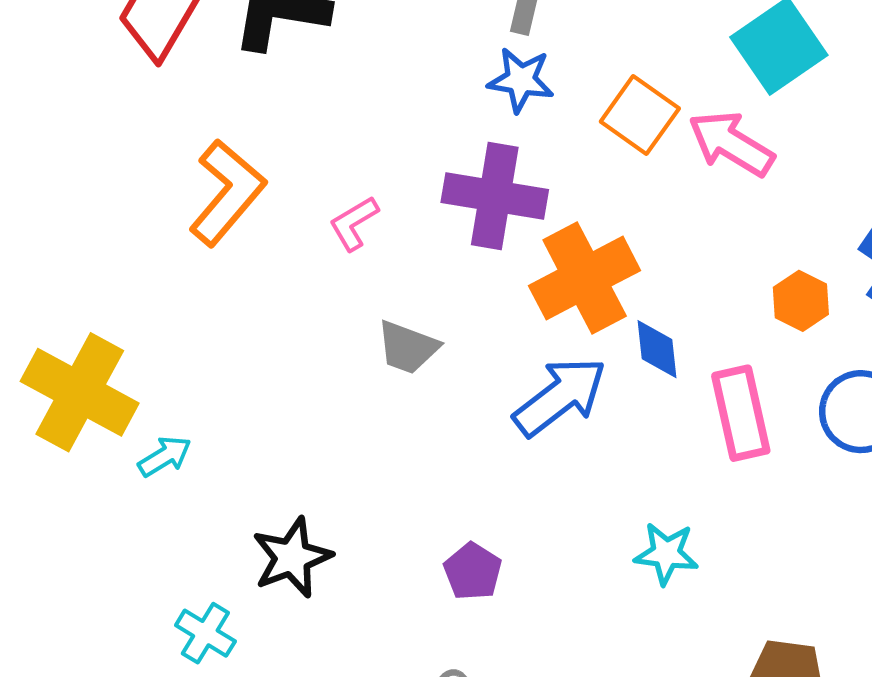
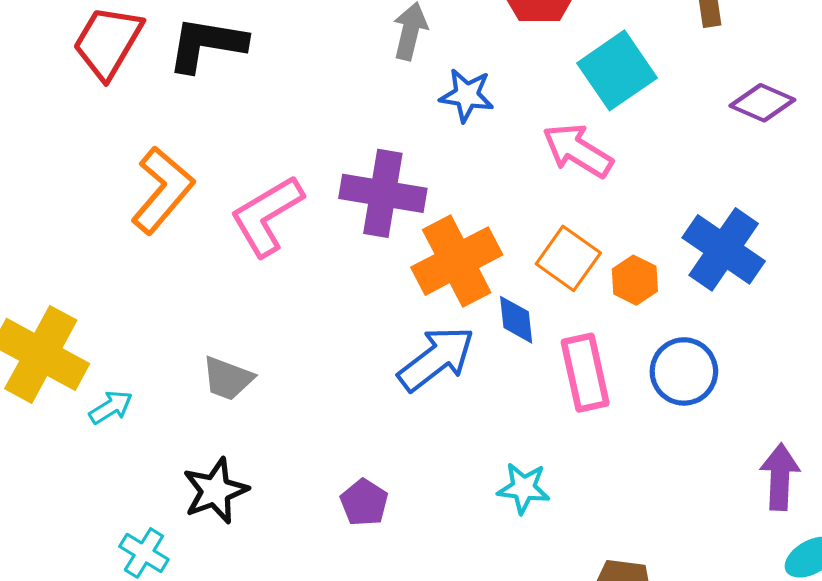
blue star: (521, 80) -> (467, 95), moved
orange square: (640, 115) -> (568, 258), moved
pink L-shape: (354, 223) -> (267, 216), size x1.8
gray trapezoid: (408, 347) -> (228, 379), moved

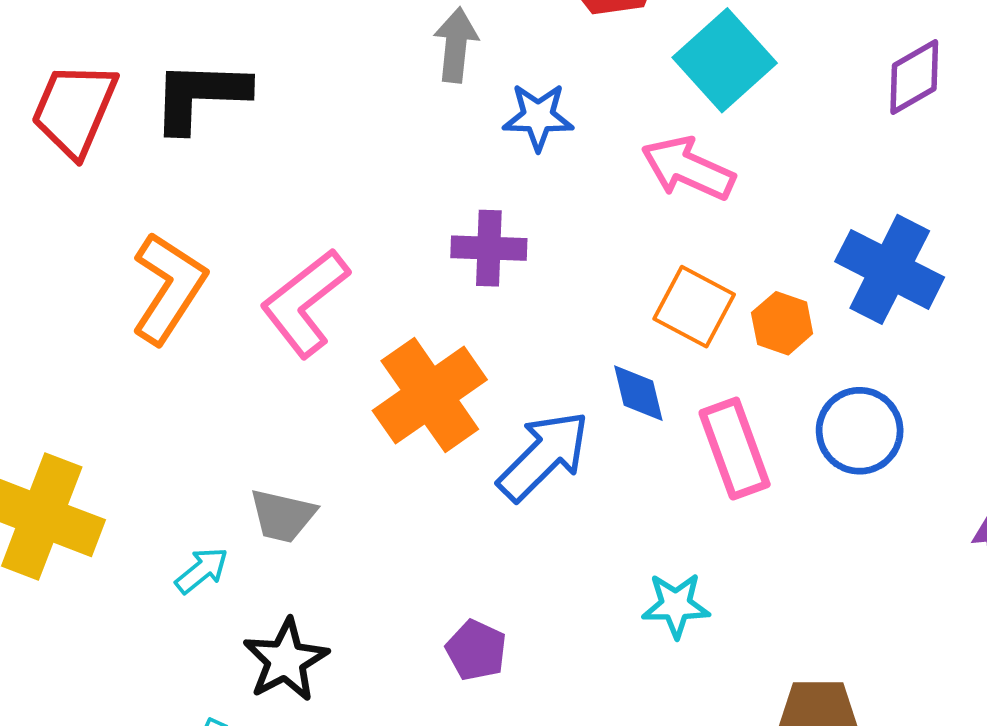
purple diamond: (762, 103) -> (914, 77), turned -46
purple cross: (383, 193) -> (489, 248), moved, size x0.7
orange cross: (457, 261) -> (430, 395), moved
cyan arrow: (111, 407) -> (202, 570), moved

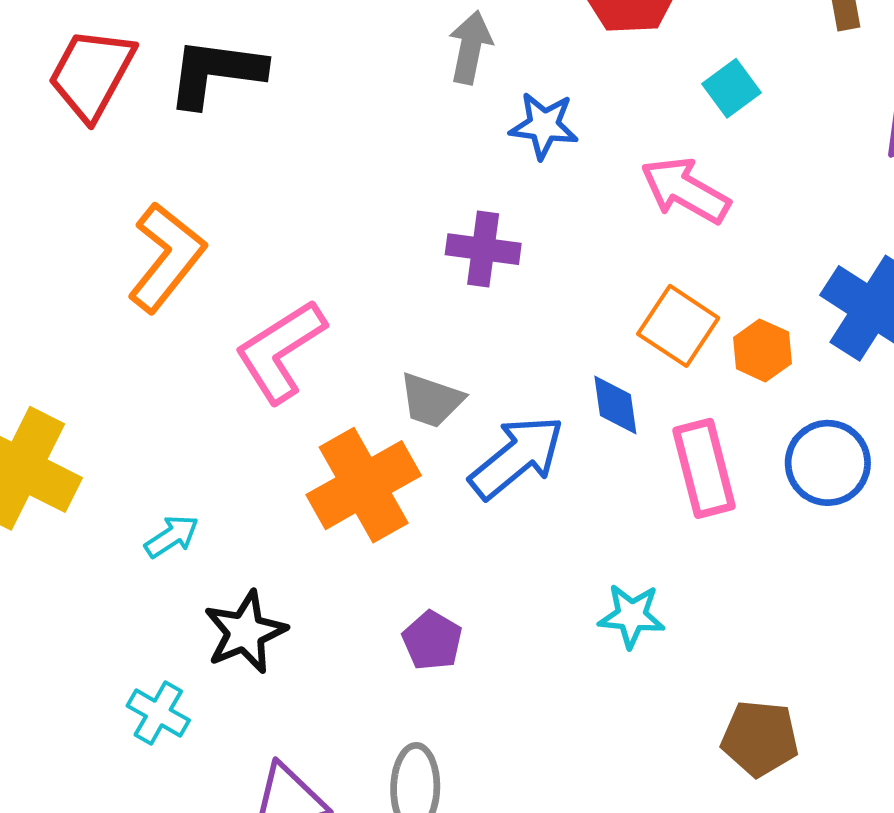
cyan square: (725, 60) -> (731, 88), size x0.6
pink L-shape: (305, 303) -> (280, 351), moved
orange cross: (430, 395) -> (364, 485), moved
gray trapezoid: (283, 516) -> (431, 400), moved

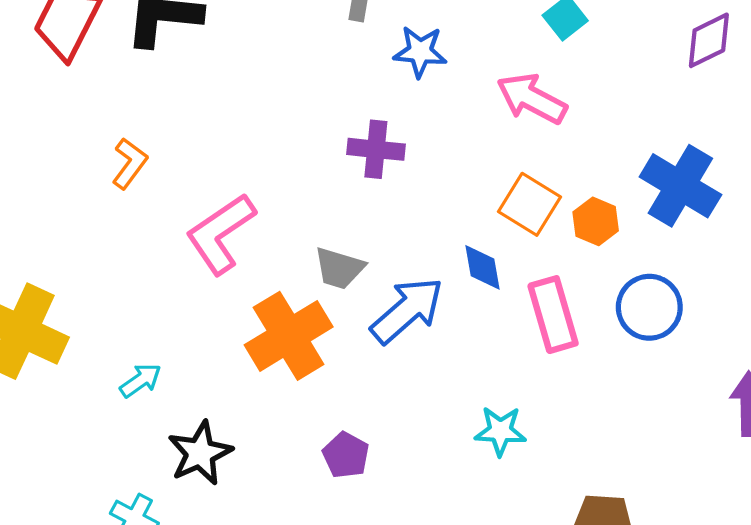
orange L-shape: (166, 257) -> (130, 163), size x0.6

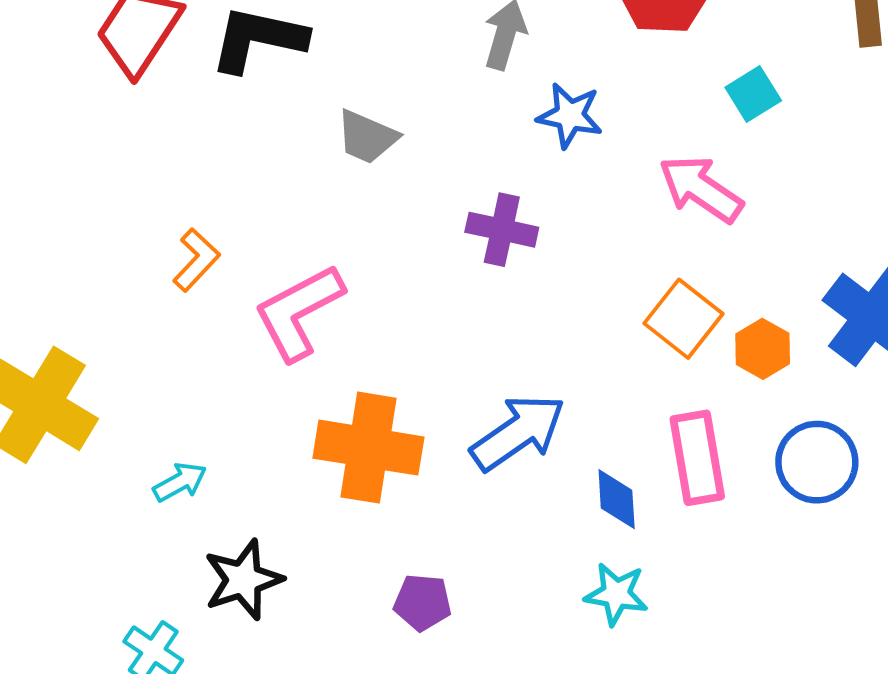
orange L-shape: (130, 163) -> (196, 260), moved
blue diamond: (483, 267) -> (617, 499), moved
gray trapezoid: (339, 268) -> (367, 137), moved
orange cross: (289, 336) -> (368, 448), turned 34
purple pentagon: (346, 455) -> (423, 602), turned -30

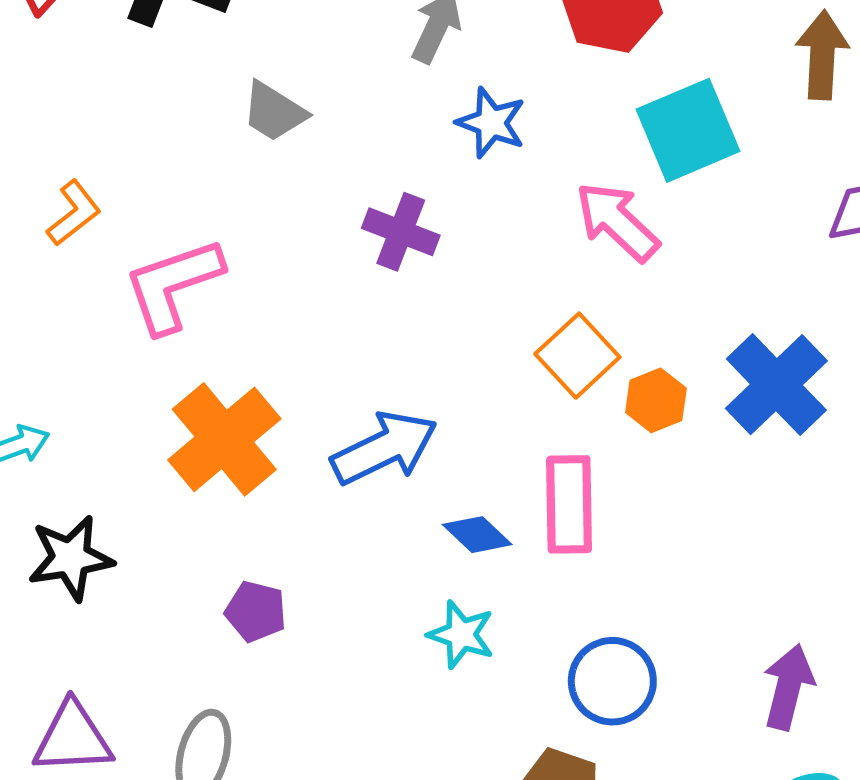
cyan square: (753, 94) -> (688, 130), size x1.8
orange cross: (368, 448) -> (224, 439), turned 32
blue circle: (817, 462) -> (612, 681), moved
blue diamond: (617, 499) -> (477, 535), turned -52

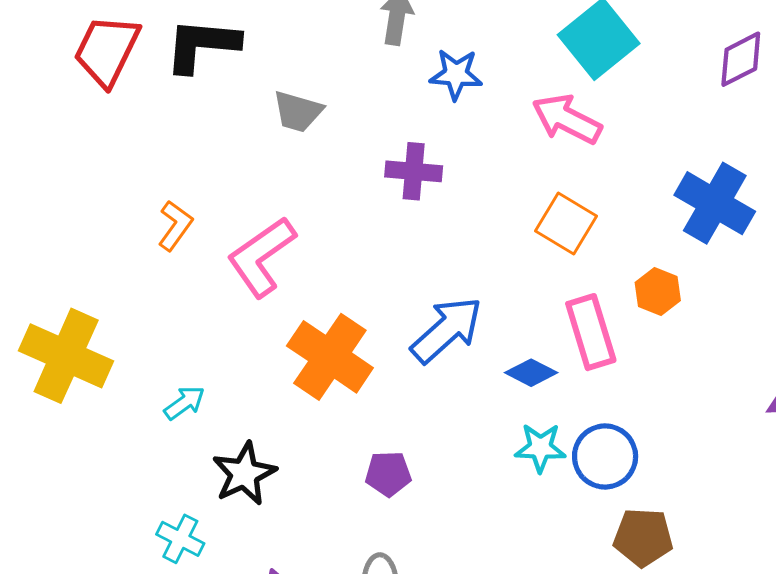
orange hexagon: (656, 400) -> (658, 291), moved
blue circle: (612, 681) -> (605, 456), moved

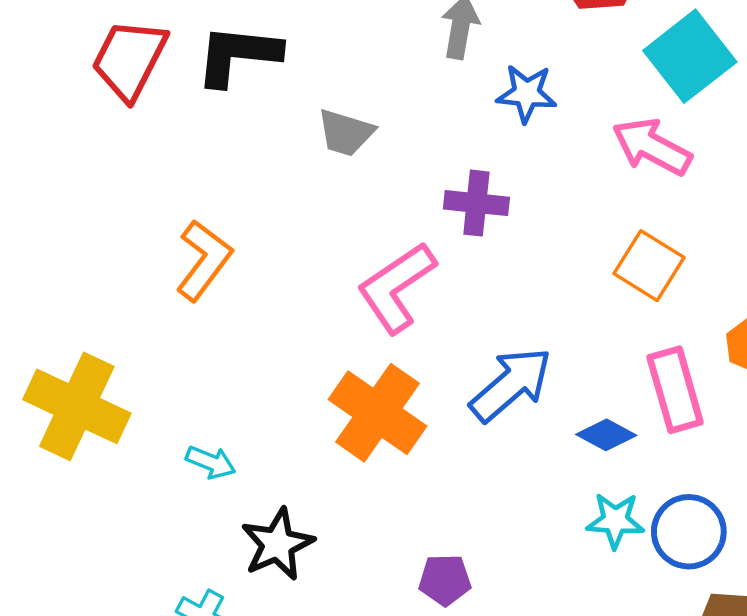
orange L-shape: (175, 226) -> (204, 260), size x1.4
pink L-shape: (261, 257) -> (396, 287), moved
cyan arrow: (184, 403) -> (211, 462), turned 57
purple pentagon: (388, 474) -> (445, 580), moved

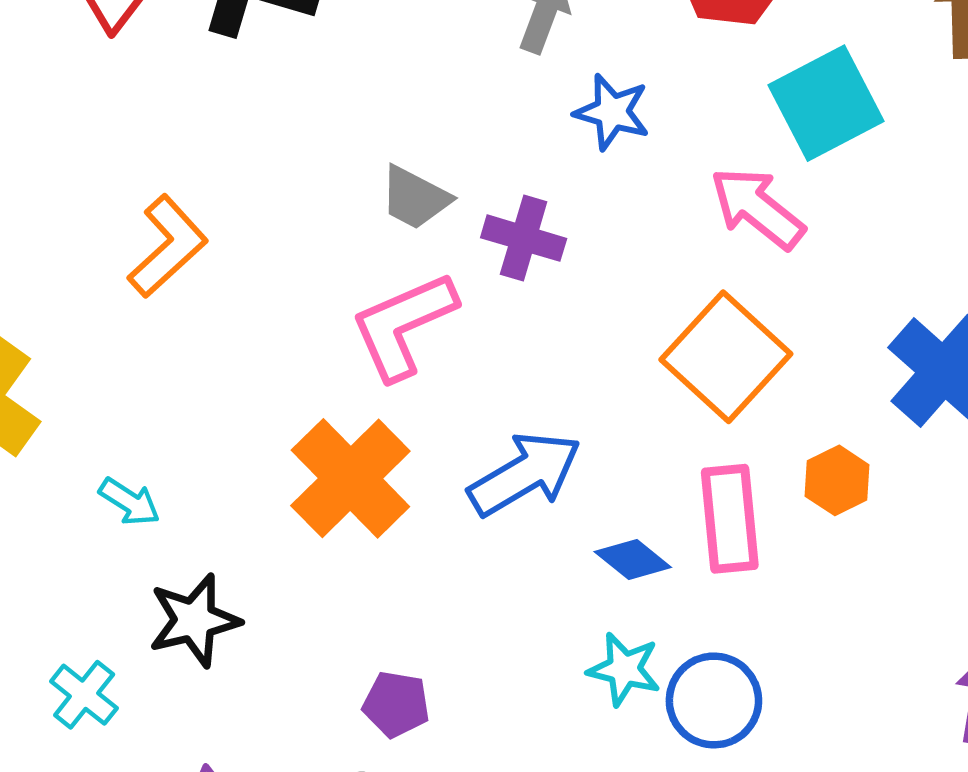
gray trapezoid: (346, 133) -> (415, 198), moved
orange square: (649, 266) -> (726, 357), size x1.4

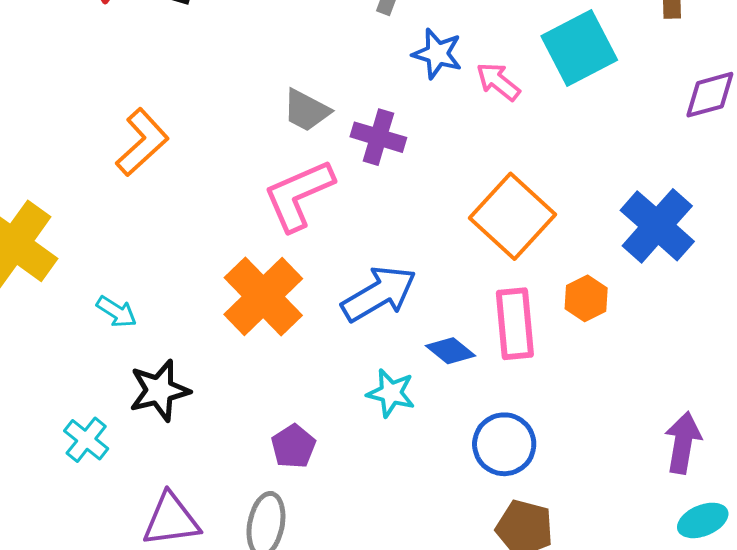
pink arrow: (757, 208) -> (498, 82), moved, size x0.7
cyan star: (624, 669) -> (391, 393), moved
purple pentagon: (396, 704) -> (293, 446), turned 30

